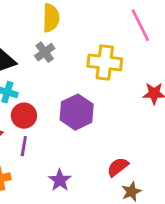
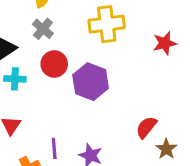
red circle: (24, 116) -> (54, 64), moved
purple line: (24, 146) -> (54, 148), moved

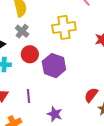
purple line: (54, 148) -> (28, 96), moved

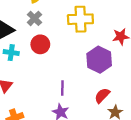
purple hexagon: (54, 66) -> (99, 60), moved
purple line: (28, 96) -> (62, 88), moved

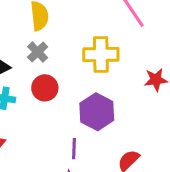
purple hexagon: (99, 60) -> (97, 112), moved

